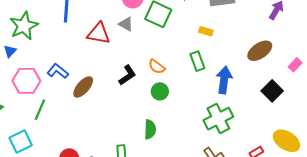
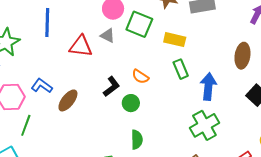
yellow rectangle: (206, 31) -> (175, 40), moved, size x1.5
brown ellipse: (260, 51) -> (242, 56), turned -45
green circle: (160, 91) -> (131, 103), moved

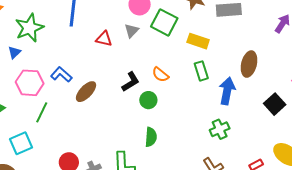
gray triangle: (108, 36) -> (132, 31), turned 42
red triangle: (81, 46) -> (104, 39), size x0.7
brown ellipse: (242, 56) -> (249, 64), moved
green cross: (204, 125) -> (220, 129), size x0.7

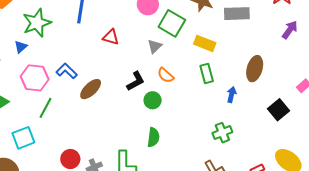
gray triangle: (132, 31) -> (155, 46), moved
blue arrow: (227, 91) -> (232, 95), size x0.6

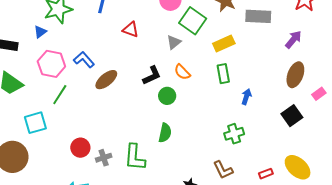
purple arrow: (290, 30) -> (293, 39), moved
yellow rectangle: (205, 43) -> (224, 44), turned -50
brown ellipse: (255, 69) -> (295, 75), moved

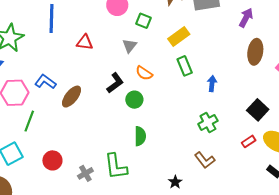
green square: (193, 21) -> (143, 21), size x0.6
black square: (292, 116) -> (258, 110), moved
red circle: (80, 148) -> (52, 160), moved
red rectangle: (266, 174) -> (249, 141), moved

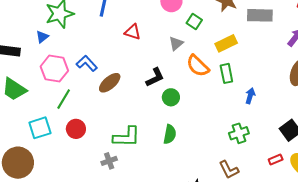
orange semicircle: (144, 73) -> (198, 66), moved, size x1.4
red circle: (52, 160) -> (76, 129), moved
green L-shape: (116, 166) -> (127, 137), moved, turned -92

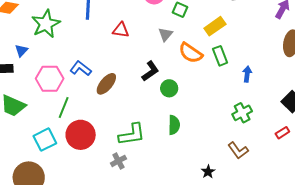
blue triangle: (42, 37) -> (21, 51), moved
red circle: (76, 129) -> (81, 135), size x1.5

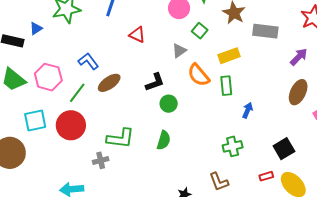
pink hexagon: (50, 79) -> (48, 77), moved
green line: (64, 107) -> (77, 93), moved

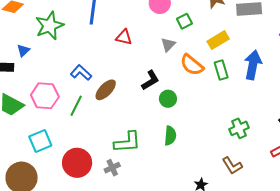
green square: (200, 31) -> (184, 21), turned 35
blue arrow: (248, 110) -> (253, 65), moved, size x1.8
red circle: (71, 125) -> (77, 163), moved

